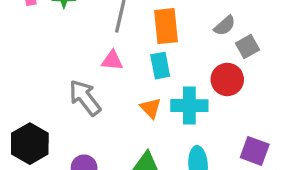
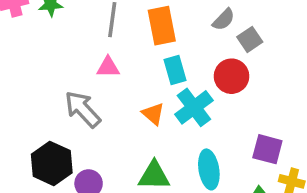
cyan rectangle: (160, 66) -> (175, 70), moved
cyan cross: (189, 106) -> (194, 107), turned -32
black hexagon: (30, 144) -> (52, 163), moved

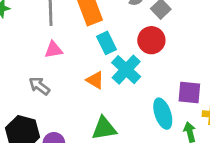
gray arrow: (83, 109) -> (39, 86), size x0.7
cyan ellipse: (209, 169) -> (163, 114), moved

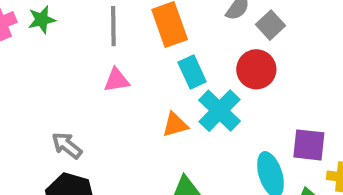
orange triangle: (95, 80) -> (175, 125), turned -48
gray arrow: (39, 86) -> (67, 145), moved

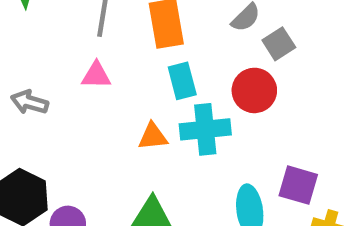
cyan cross: (220, 111) -> (205, 129), turned 30
gray arrow: (67, 145) -> (29, 102), moved, turned -32

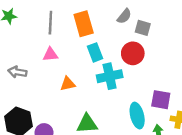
gray square: (279, 44) -> (143, 28), turned -35
orange triangle: (153, 136) -> (68, 84), moved

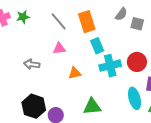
gray line: (50, 23) -> (59, 21), turned -42
red circle: (133, 53) -> (137, 62), moved

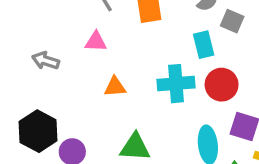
cyan rectangle: (97, 46) -> (204, 45), moved

